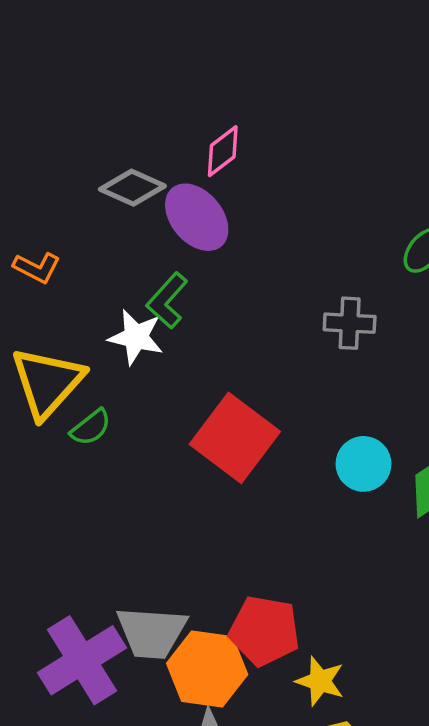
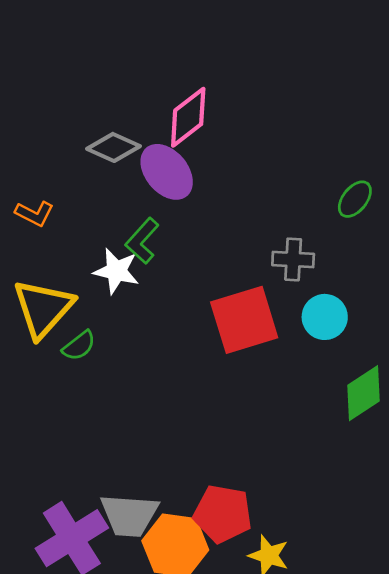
pink diamond: (223, 151) -> (188, 117), size x1.4
red square: (235, 438) -> (244, 320), moved, turned 36
cyan circle: (363, 464) -> (325, 317), moved

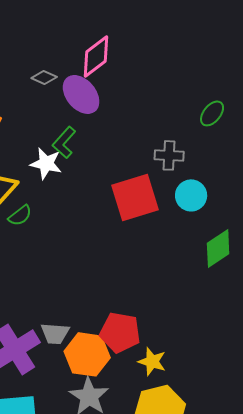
gray diamond: (113, 147) -> (44, 77), size x0.7
gray trapezoid: (129, 515) -> (55, 333), size x0.7

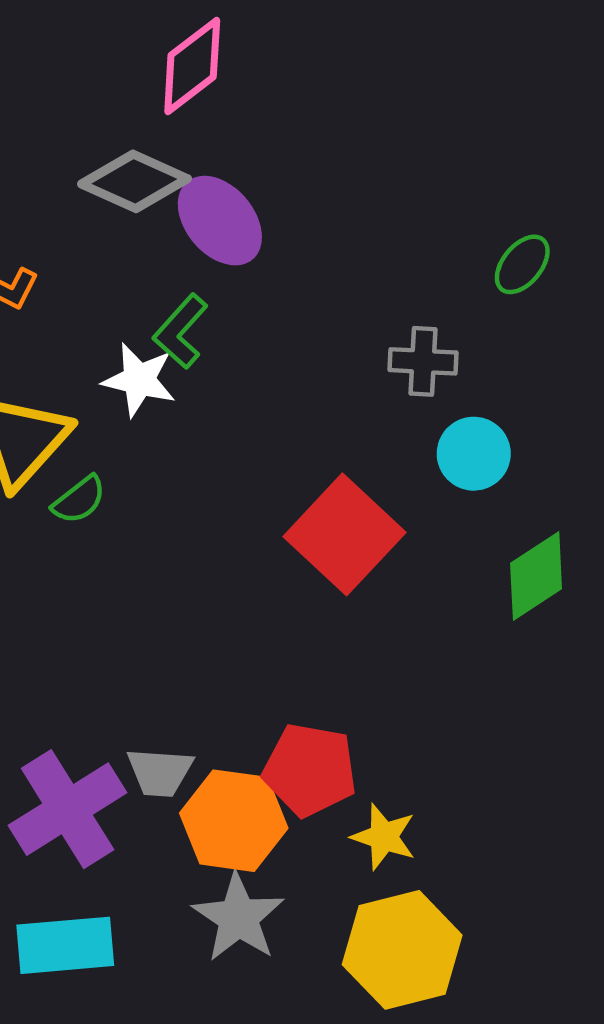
pink diamond: (96, 56) -> (192, 66), moved
gray diamond: (44, 77) -> (134, 181), size x1.8
red square: (135, 197) -> (344, 534), moved, turned -30

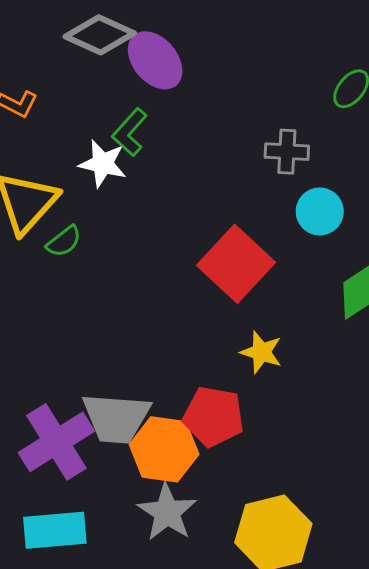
gray trapezoid: (160, 772) -> (116, 418), size x1.6
yellow star: (384, 837) -> (261, 352), moved

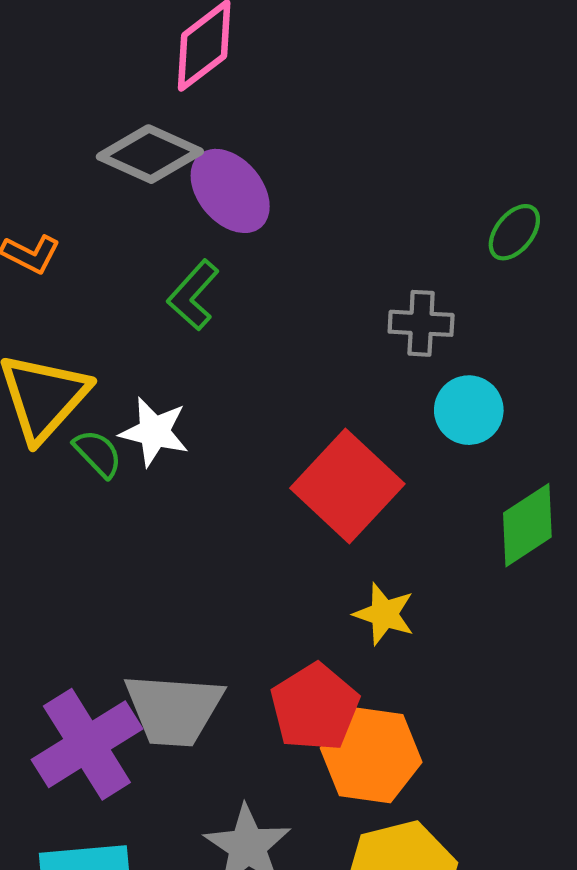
white star: (103, 164) -> (154, 432), moved
green semicircle: (64, 241) -> (98, 453), turned -96
red pentagon: (213, 416) -> (315, 707), turned 30
orange hexagon: (164, 449) -> (371, 755), moved

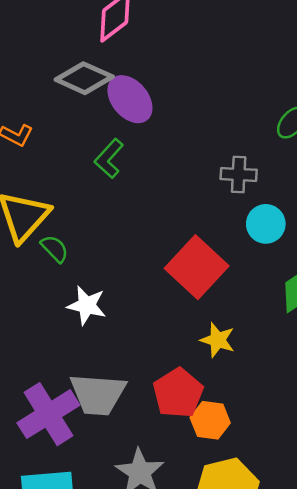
white star: (154, 432) -> (87, 305), moved
orange hexagon: (371, 755) -> (210, 420), size x0.7

